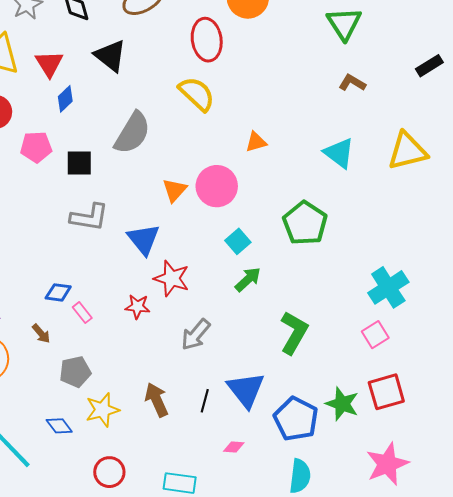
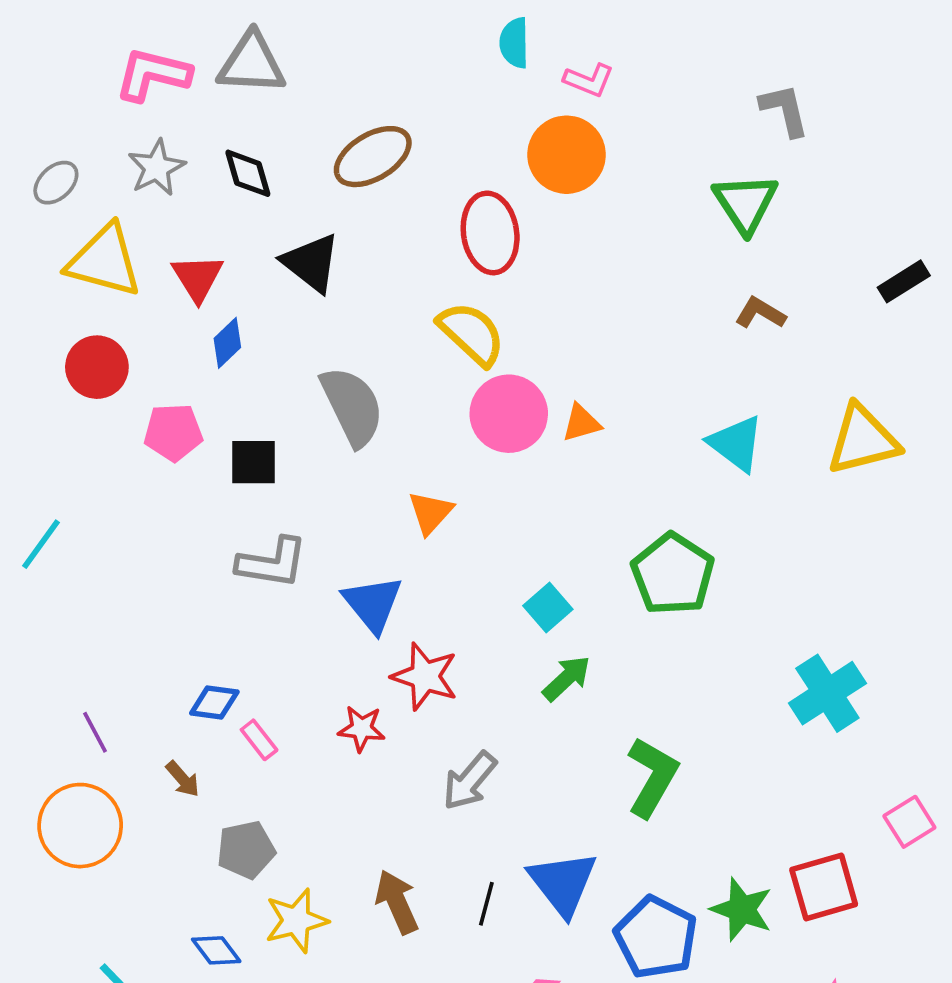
gray semicircle: (132, 133) -> (352, 406), turned -57
pink circle: (217, 186) -> (509, 414), moved
pink square: (375, 335) -> (909, 822), moved

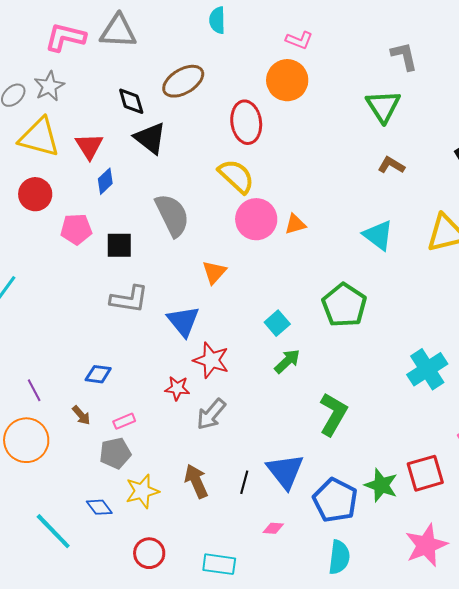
cyan semicircle: (514, 43) -> (217, 20), moved
gray star: (157, 168) -> (49, 86), moved
black diamond: (248, 173) -> (131, 101), moved
pink rectangle: (259, 740) -> (124, 421), moved, turned -75
gray arrow: (470, 781) -> (211, 414), moved

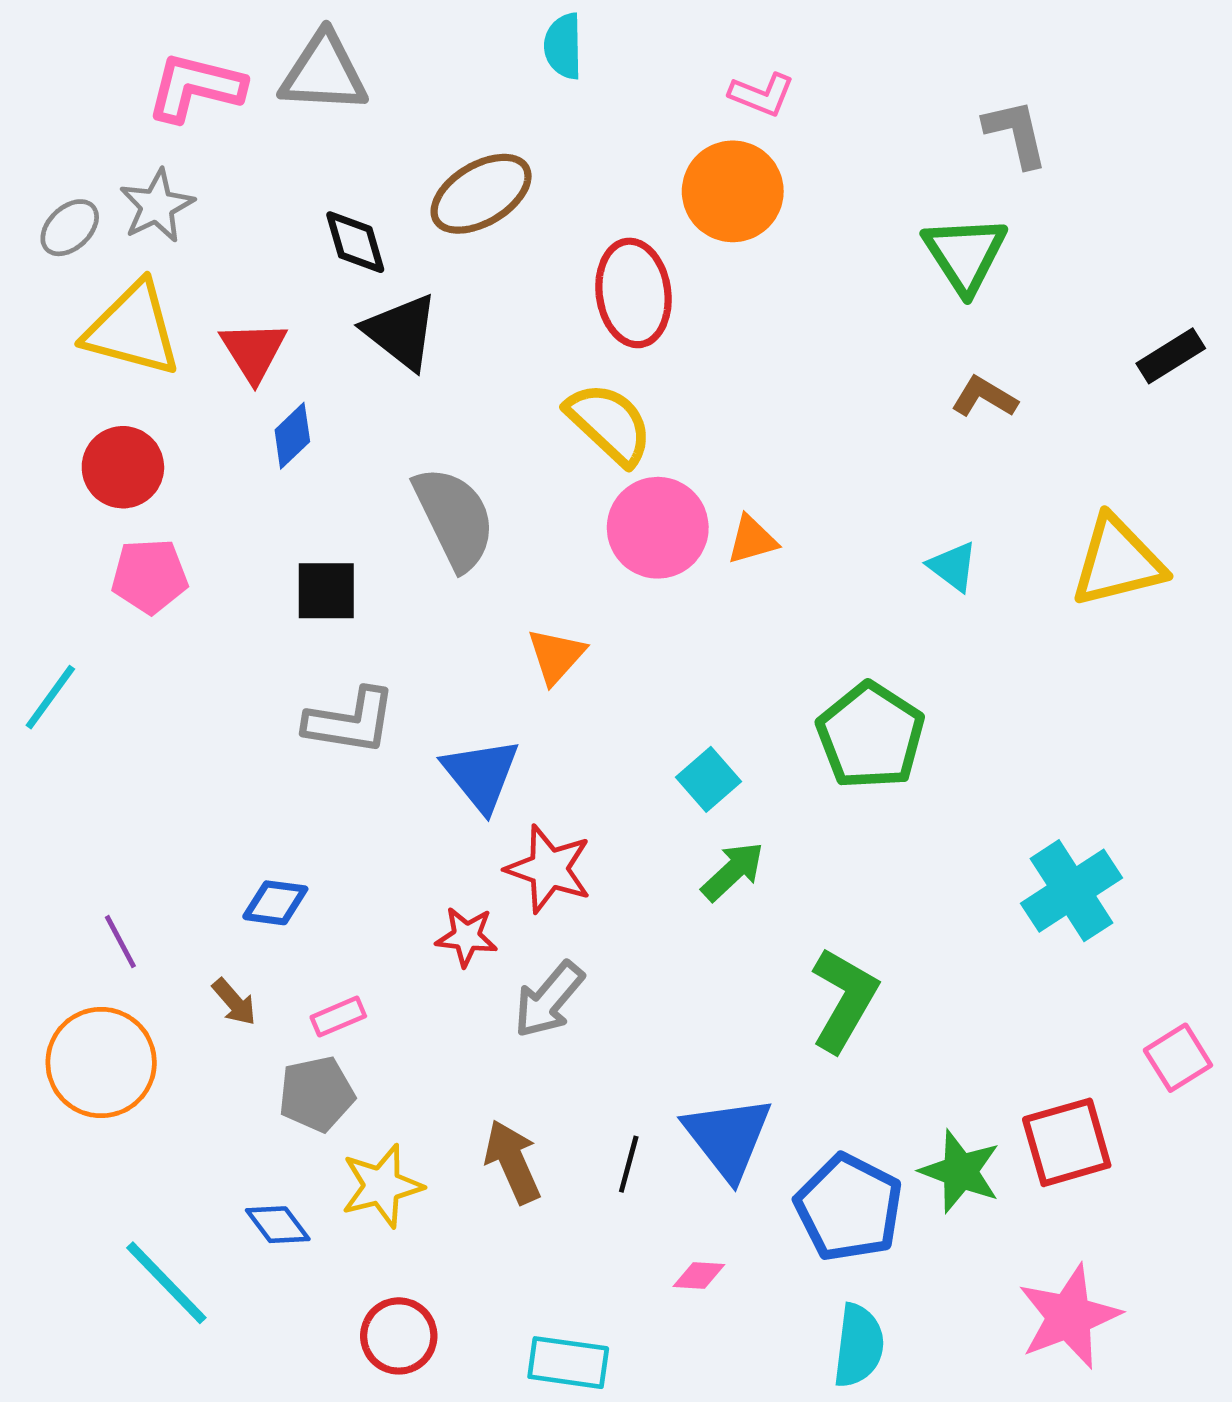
pink pentagon: (76, 229) -> (150, 576), moved
cyan triangle: (378, 235) -> (953, 566), size x0.7

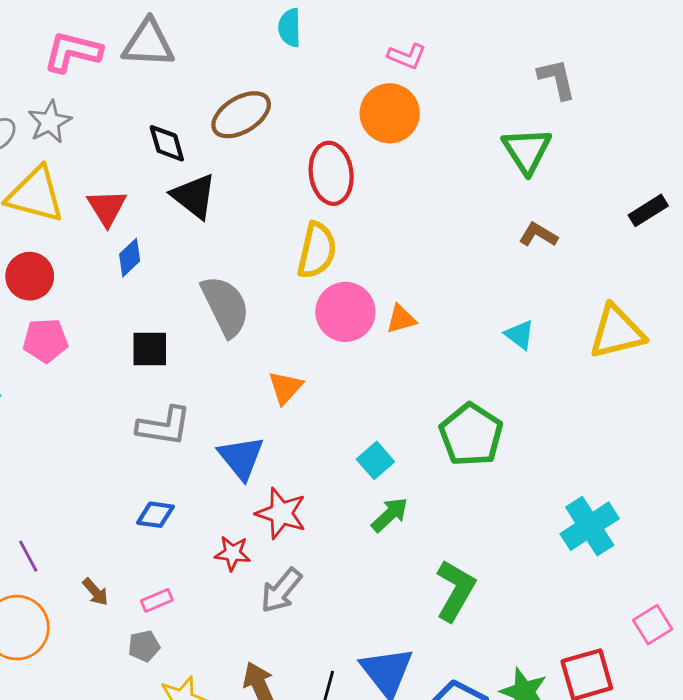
yellow semicircle: (609, 424) -> (317, 250), turned 60
blue diamond: (275, 903) -> (155, 515), moved
gray pentagon: (316, 1094) -> (144, 646), size x0.7

